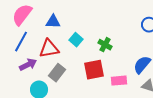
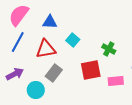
green cross: (105, 45) -> (109, 49), moved
purple arrow: (28, 65) -> (15, 74), moved

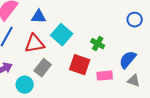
cyan square: (73, 40) -> (62, 35), size x1.5
red square: (91, 70) -> (80, 65), turned 30

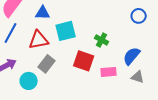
cyan square: (62, 35) -> (66, 31), turned 35

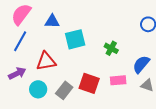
red triangle: (39, 40) -> (46, 61), moved
red square: (84, 61) -> (89, 83), moved
gray rectangle: (47, 64) -> (64, 90), moved

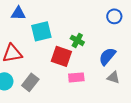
pink rectangle: (118, 80) -> (76, 77), moved
red square: (89, 83) -> (61, 56), moved

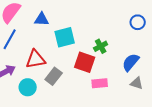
green cross: (77, 40) -> (101, 46), turned 32
gray rectangle: (30, 82) -> (54, 76), moved

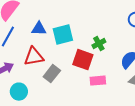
blue triangle: (42, 19) -> (39, 29), moved
cyan circle: (28, 87) -> (19, 92), moved

